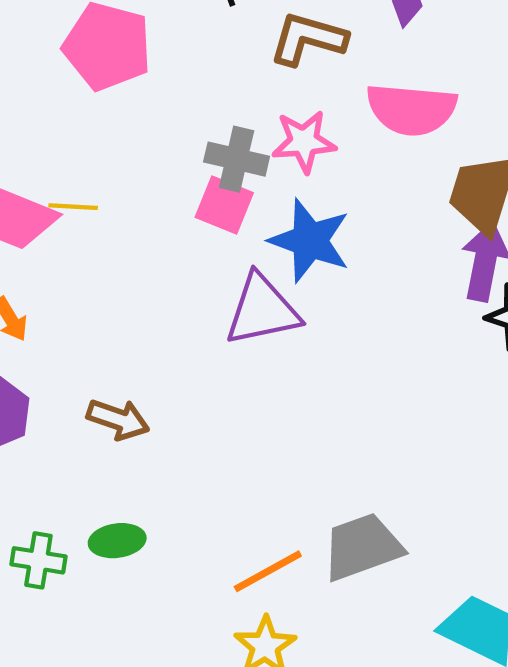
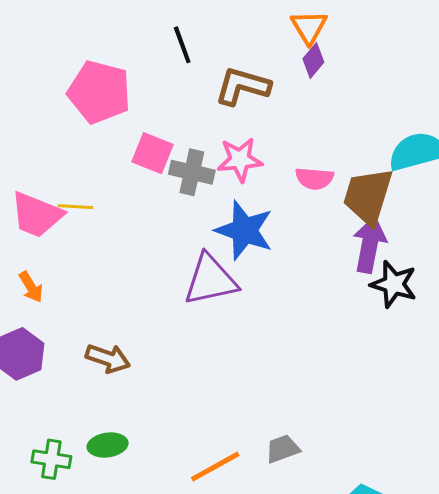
pink semicircle: (411, 109) -> (314, 178), moved, size x0.6
pink square: (224, 205) -> (153, 153), moved
gray trapezoid: (362, 547) -> (283, 449), size x0.6

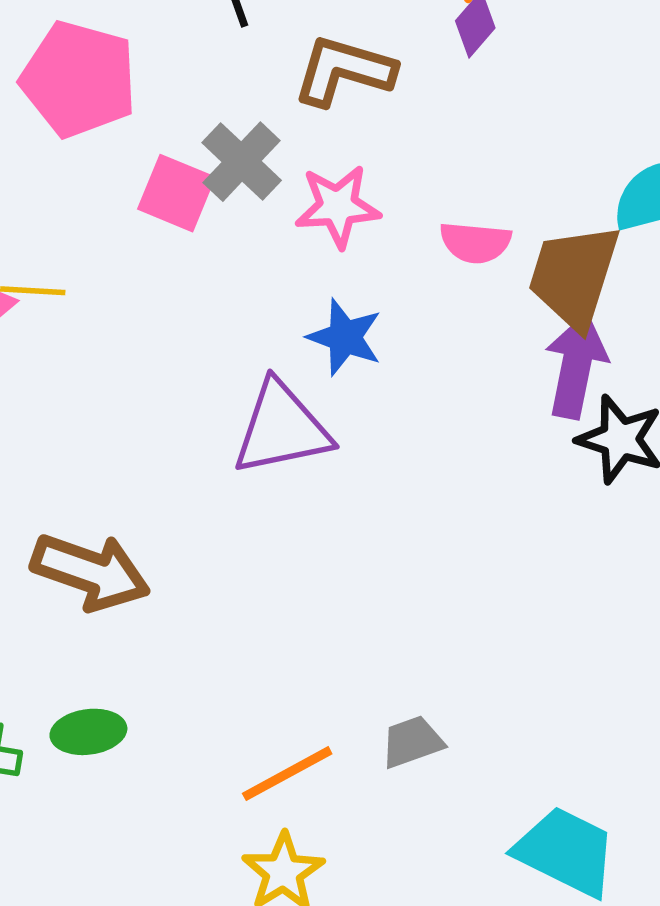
gray cross: (192, 172) -> (242, 162), moved, turned 30
blue star: (244, 230) -> (345, 337), size x0.7
brown arrow: (108, 358) -> (91, 572), size x1.4

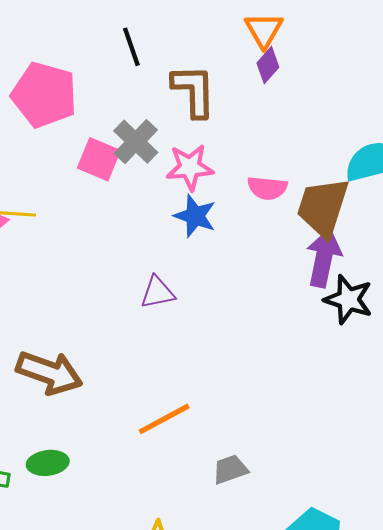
brown L-shape: (344, 71) -> (194, 91), turned 72
blue star: (345, 337) -> (195, 216), moved
purple triangle: (282, 428) -> (158, 292), size x0.6
orange line: (287, 774) -> (164, 419), moved

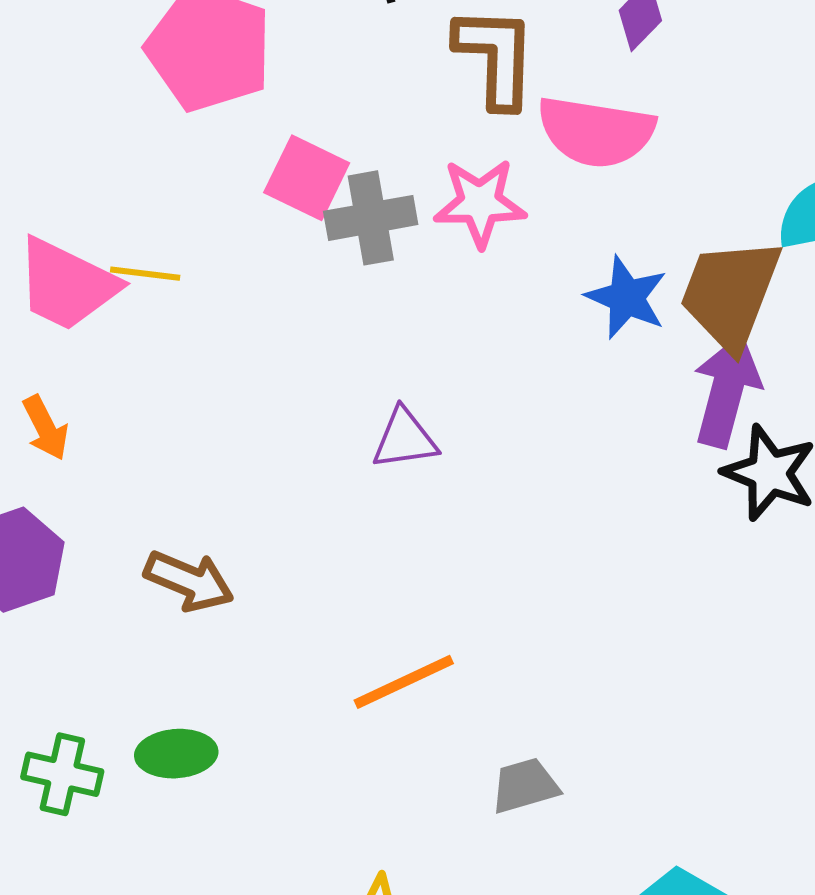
gray cross: (136, 142) -> (371, 218), moved, turned 33
pink semicircle: (267, 188) -> (596, 132), moved, size x1.5
blue star: (195, 216) -> (627, 298), moved
brown arrow: (49, 373) -> (189, 581), size x0.7

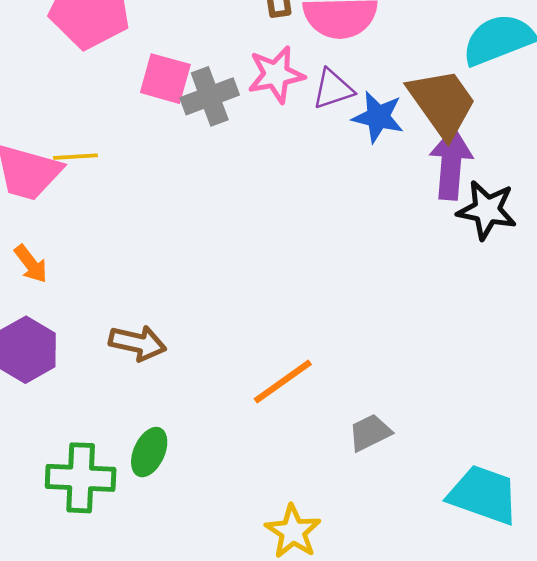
brown trapezoid: (730, 294) -> (442, 103), turned 134
purple triangle: (405, 439) -> (333, 89), moved
green ellipse: (176, 754) -> (149, 452), turned -51
green cross: (62, 774) -> (81, 478), size x1.4

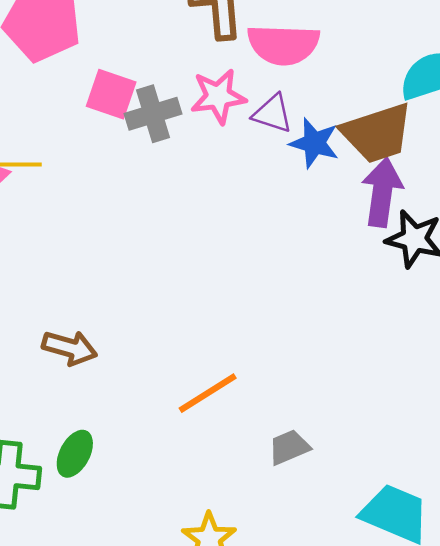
purple triangle: (333, 89) -> (272, 114), turned 33
brown trapezoid: (442, 103) -> (377, 133), turned 104

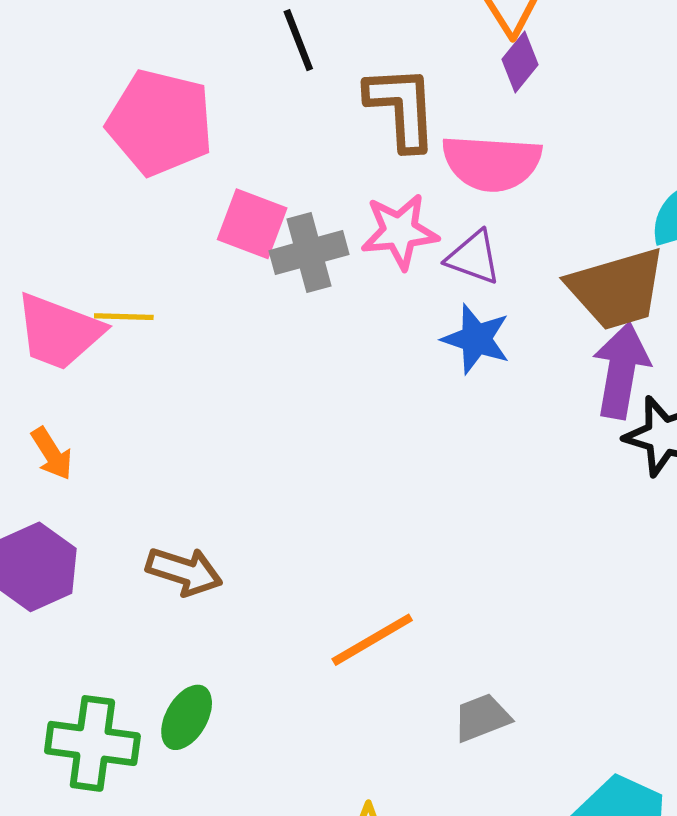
blue star: (314, 143) -> (476, 339), moved

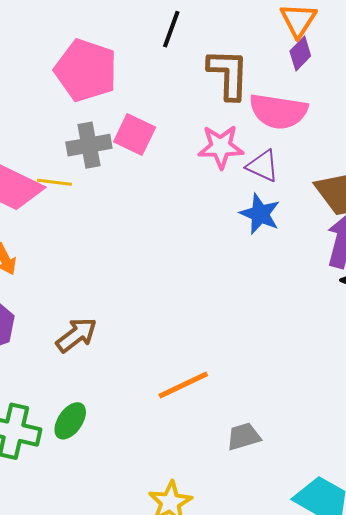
black line: (298, 40) -> (171, 29), turned 36
gray cross: (309, 253) -> (89, 145), moved
brown arrow: (184, 571) -> (76, 335), turned -60

